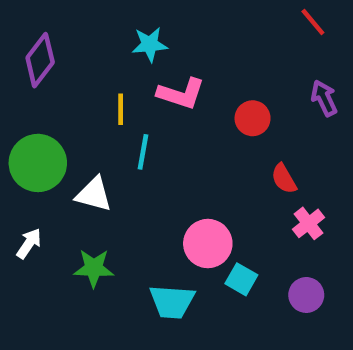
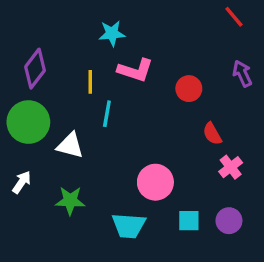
purple diamond: (40, 60) -> (35, 69), moved
cyan square: (241, 279) -> (189, 221), moved, turned -30

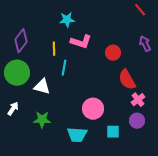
red semicircle: (212, 134) -> (127, 80), size x1.5
purple circle: (229, 221) -> (137, 121), moved

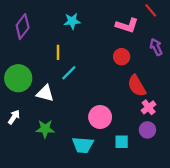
purple diamond: (21, 41) -> (23, 27), moved
pink L-shape: (81, 42) -> (127, 25), moved
cyan line: (64, 68) -> (69, 73), turned 35

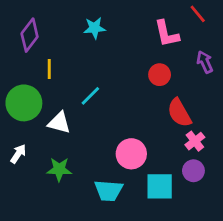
pink L-shape: (127, 25) -> (167, 34), turned 60
yellow line: (58, 52) -> (49, 69), moved
cyan square: (122, 142) -> (160, 186), size x1.5

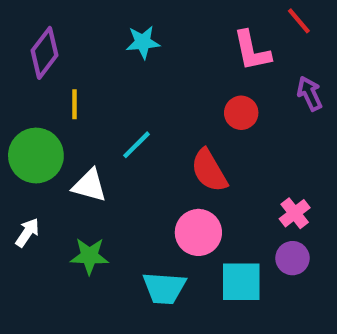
red semicircle: (179, 113) -> (209, 170), moved

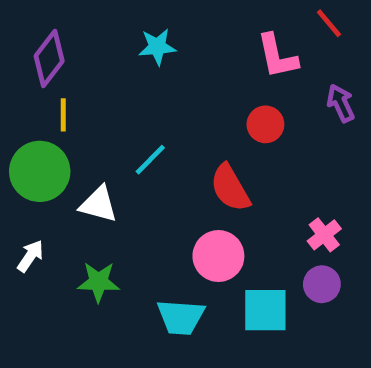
yellow line: (74, 104) -> (63, 115), moved

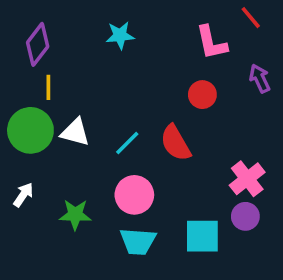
cyan line: (150, 160) -> (127, 143), moved
white triangle: (99, 204) -> (75, 132), moved
pink cross: (324, 235) -> (247, 179), size x1.4
pink circle: (218, 256) -> (134, 195), moved

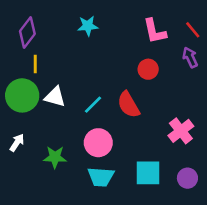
red line: (251, 18) -> (193, 30), moved
purple circle: (245, 216) -> (187, 178), moved

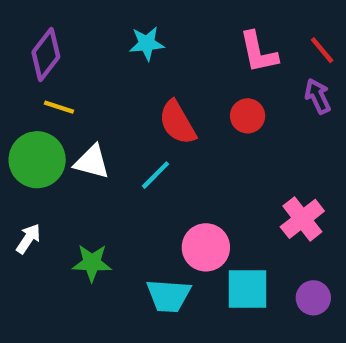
yellow line: (35, 64) -> (59, 107), turned -72
red semicircle: (128, 105) -> (177, 122), moved
pink circle: (98, 143) -> (206, 247), moved

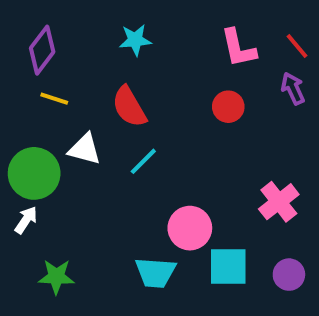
red semicircle: (177, 122) -> (129, 107), moved
green circle: (37, 160) -> (34, 173), moved
green star: (92, 263) -> (56, 277), moved

